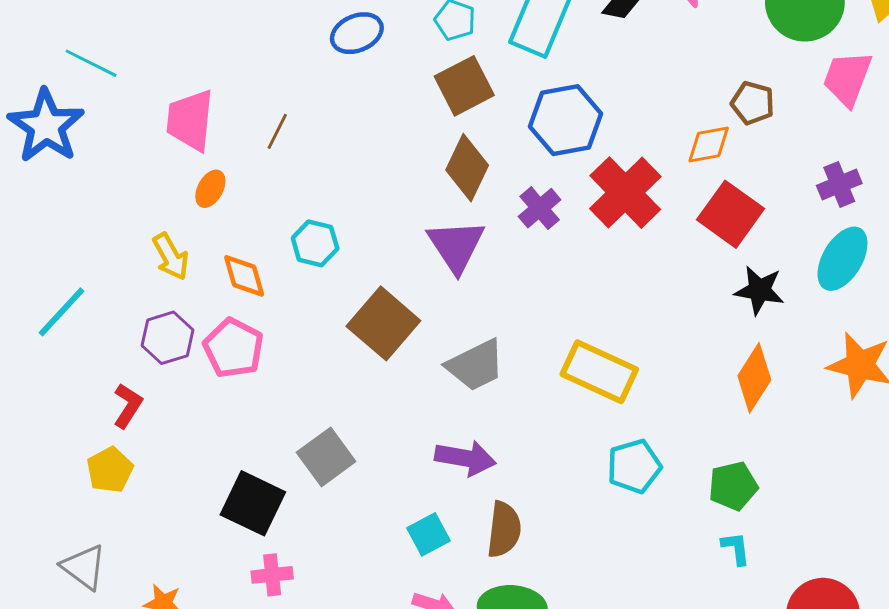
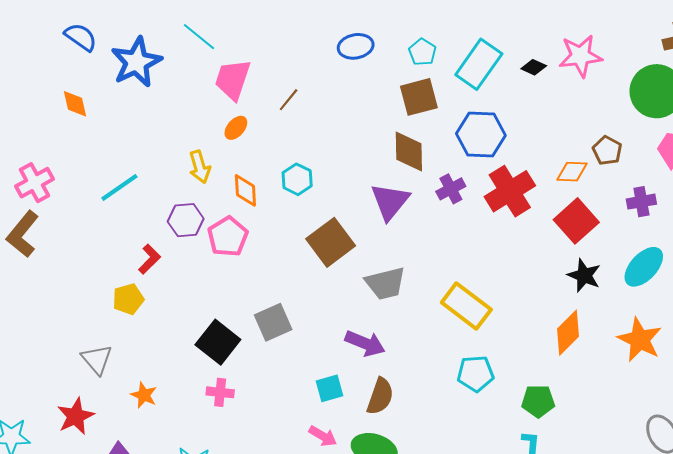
cyan line: (91, 63) -> (199, 37), moved
brown diamond: (467, 168) -> (409, 151), turned -39
purple cross: (839, 184) -> (641, 202), moved

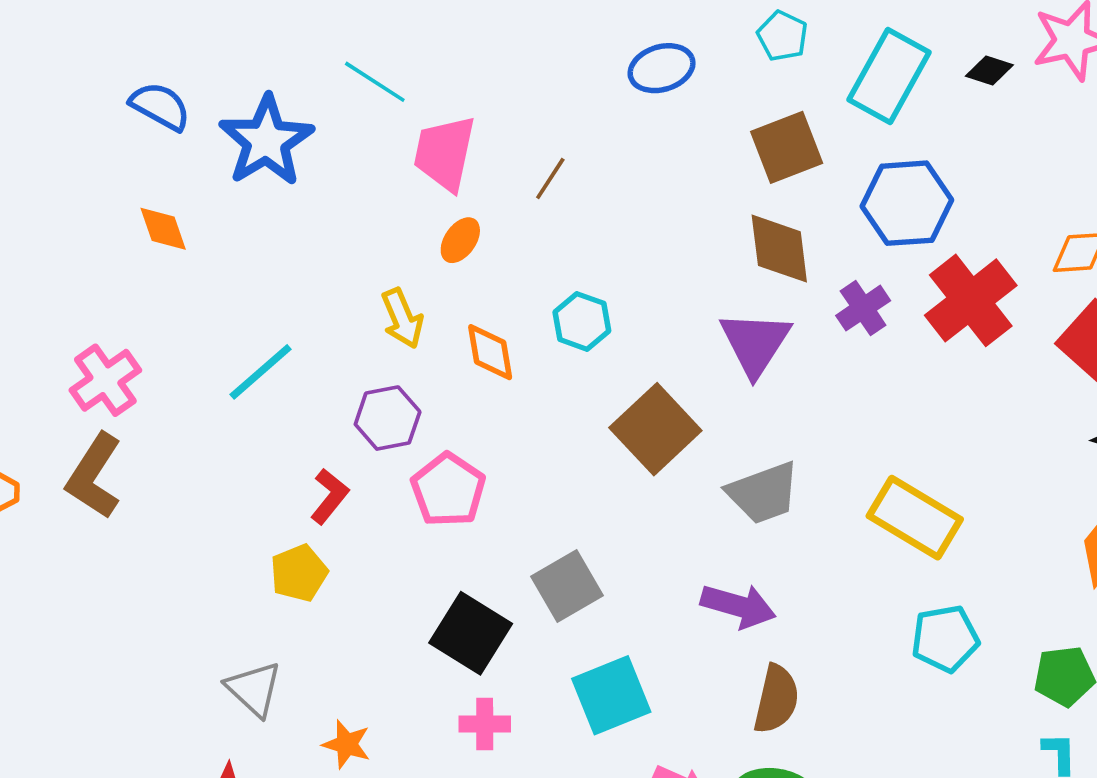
cyan pentagon: (422, 52) -> (782, 36), moved
pink pentagon: (228, 237) -> (448, 490), moved
cyan square: (329, 388) -> (611, 695), moved, size x1.5

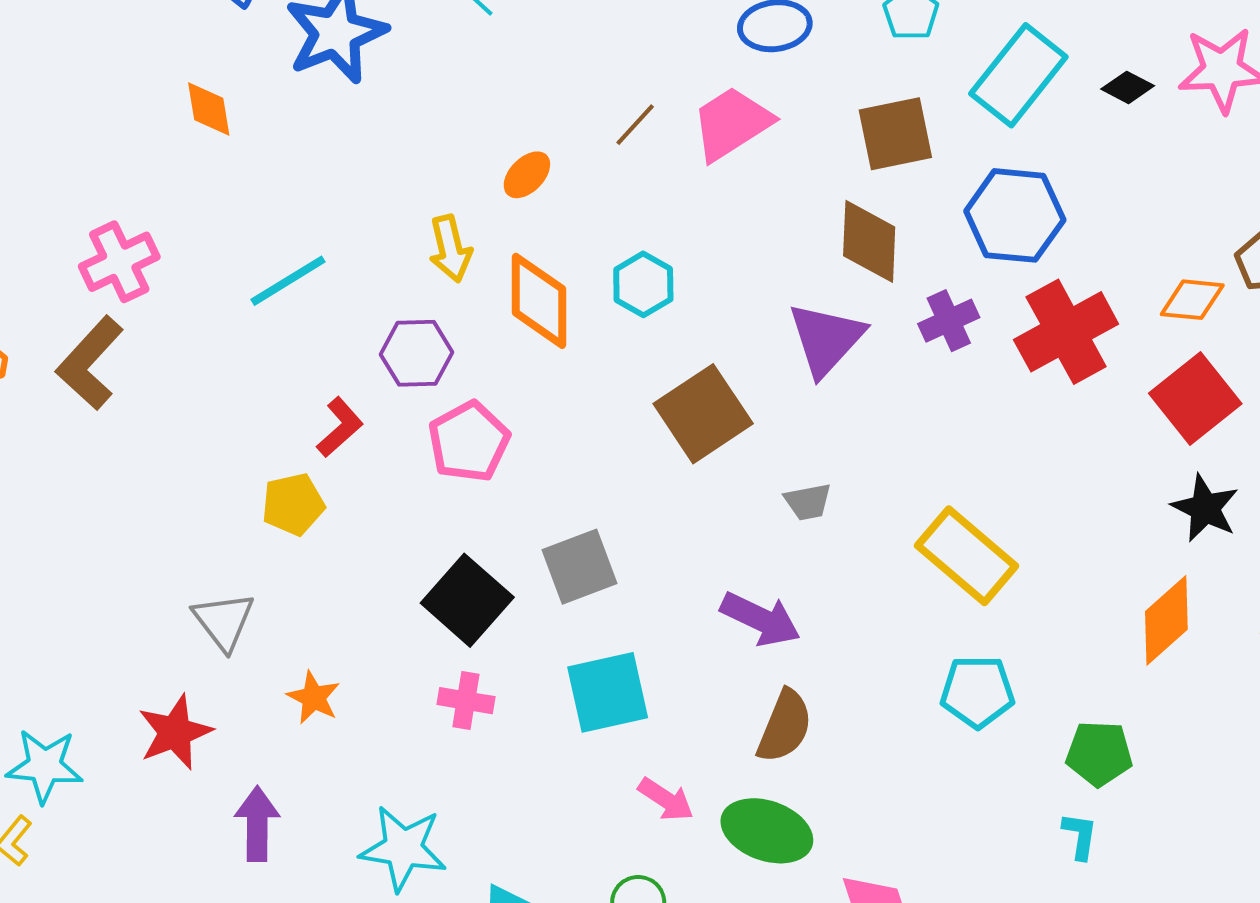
pink trapezoid: (445, 153) -> (732, 123), moved, turned 36
orange diamond: (490, 352) -> (539, 301), size x1.4
gray trapezoid: (763, 493) -> (808, 502), size x0.6

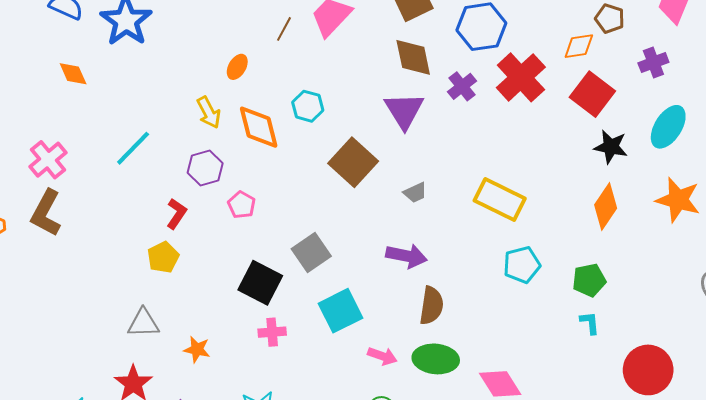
pink pentagon: (469, 442) -> (242, 205), size x0.7
gray triangle: (224, 621) -> (143, 323), turned -40

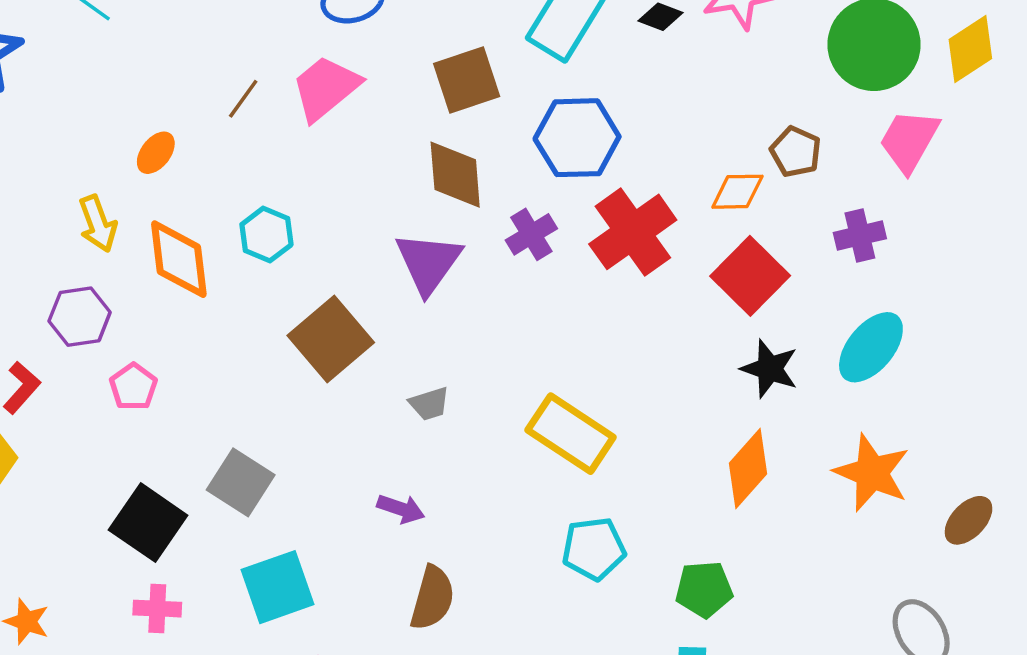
gray square: (311, 252) -> (241, 482), turned -30
purple arrow: (406, 256) -> (401, 509), size x0.7

